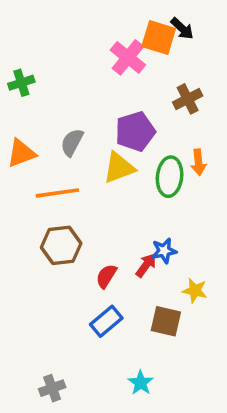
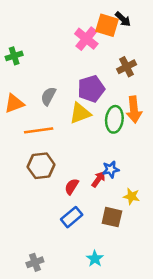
orange arrow: (198, 162) -> (134, 110), size x1.5

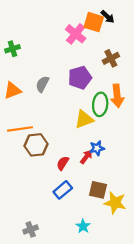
yellow triangle: (80, 113) -> (84, 119), moved
orange line: (39, 130) -> (20, 129), moved
yellow star: (131, 196) -> (115, 203), moved, size x1.5

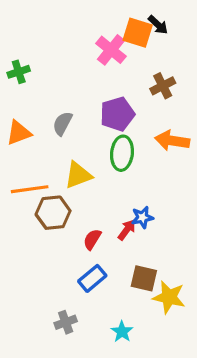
orange arrow: (117, 96) -> (172, 141), turned 105
green ellipse: (100, 104) -> (122, 153), moved
yellow triangle: (84, 119) -> (78, 175), moved
gray cross: (31, 229) -> (66, 322), moved

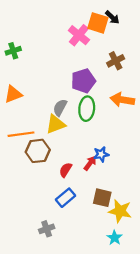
gray semicircle: (62, 123) -> (60, 108), moved
cyan star: (122, 332) -> (115, 238), moved

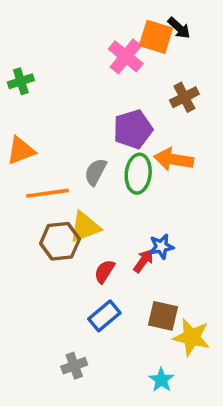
orange arrow: (122, 100) -> (174, 159), moved
yellow triangle: (56, 124) -> (85, 227), moved
orange line: (21, 134) -> (48, 193), moved
cyan star: (115, 238) -> (161, 380), moved

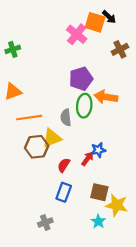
brown cross: (184, 97) -> (120, 49), moved
gray semicircle: (96, 172) -> (66, 118), moved, turned -35
blue rectangle: (104, 316) -> (64, 192), turned -30
cyan star: (161, 380) -> (98, 221), moved

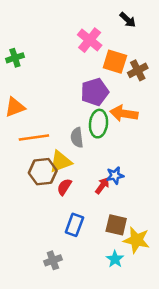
orange square: (95, 22) -> (115, 62), moved
brown cross: (120, 49) -> (138, 70), moved
red semicircle: (64, 165) -> (64, 187), moved

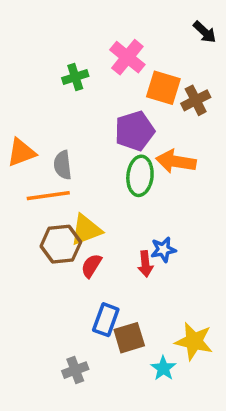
black arrow: (128, 20) -> (205, 32), moved
green cross: (15, 58) -> (75, 77), moved
gray semicircle: (77, 138) -> (63, 165), moved
red arrow: (102, 186) -> (145, 264), turned 138
brown square: (116, 225) -> (129, 338), moved, turned -30

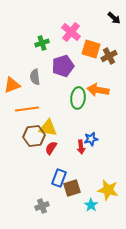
purple pentagon: (135, 131) -> (63, 66), moved
gray semicircle: (63, 165) -> (35, 77), moved
yellow triangle: (86, 230) -> (48, 128), turned 30

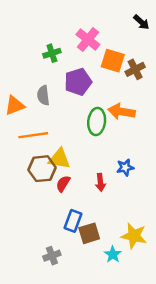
blue star: (91, 139) -> (125, 167), moved

